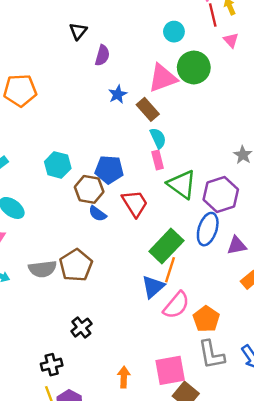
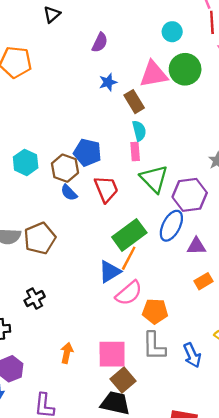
black triangle: (78, 31) -> (52, 14), moved
cyan hexagon: (58, 165) -> (26, 162), moved
orange pentagon: (206, 319) -> (155, 311), turned 30

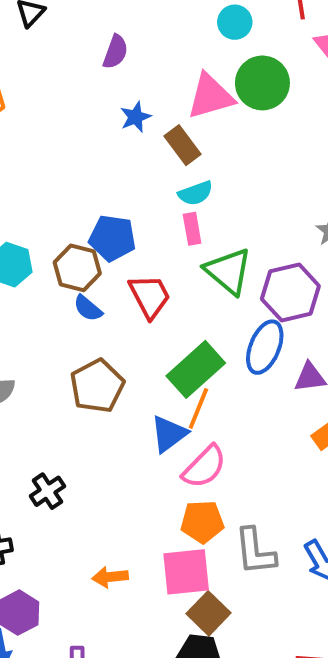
cyan semicircle: (139, 131) -> (196, 193), turned 90
brown pentagon: (40, 238) -> (97, 386), moved
orange pentagon: (155, 311) -> (202, 522), moved
orange arrow: (67, 353) -> (110, 577), turned -102

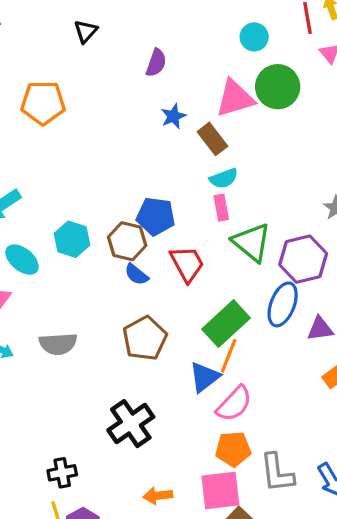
black cross: (47, 491) -> (131, 424), moved, size x1.6

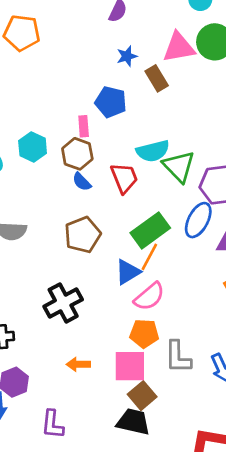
cyan semicircle: (224, 178) -> (153, 151), moved, size x1.4
pink rectangle: (221, 208) -> (84, 126), moved
blue pentagon: (156, 216) -> (111, 102), moved

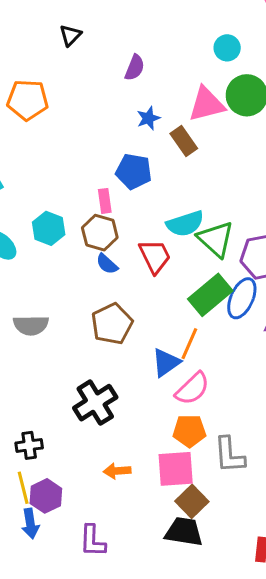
green rectangle: (150, 230) -> (210, 295), moved

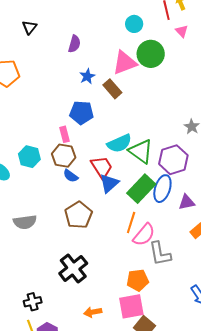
blue triangle: (166, 363) -> (109, 183), moved
pink semicircle: (192, 389) -> (144, 235), moved
gray L-shape: (229, 455) -> (160, 254), moved

